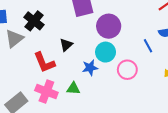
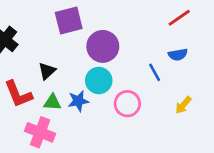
green triangle: (73, 88) -> (52, 102), moved
pink cross: (46, 91) -> (40, 132), moved

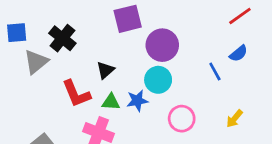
blue semicircle: (178, 55) -> (239, 53), turned -30
pink circle: (127, 104) -> (182, 119), moved
yellow arrow: (183, 105) -> (234, 119), moved

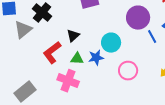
purple circle: (162, 45) -> (138, 18), moved
red L-shape: (76, 94) -> (52, 53), turned 75

